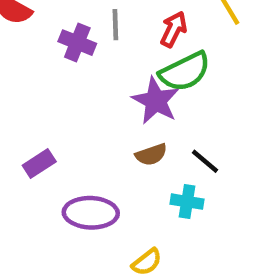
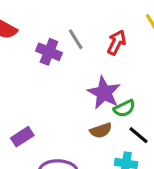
gray line: (115, 25) -> (76, 39), turned -30
green semicircle: (185, 72) -> (124, 108), moved, size x0.6

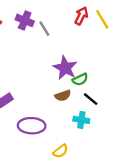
red arrow: (117, 42) -> (81, 16), moved
purple cross: (49, 52) -> (25, 20), moved

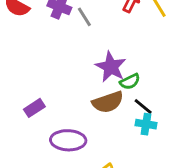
brown semicircle: (63, 96) -> (108, 102), size x1.5
cyan cross: (81, 120) -> (146, 124), moved

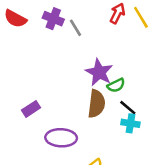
brown semicircle: (108, 102) -> (96, 104), turned -64

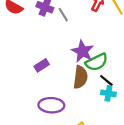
green semicircle: (116, 85) -> (97, 62), size x1.5
purple rectangle: (31, 109) -> (42, 65), moved

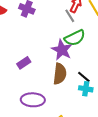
gray line: (63, 15) -> (70, 16), moved
green semicircle: (97, 62) -> (75, 38), moved

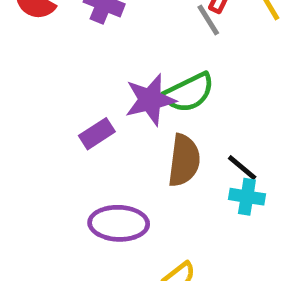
green semicircle: (75, 38) -> (189, 93), moved
purple star: (62, 50) -> (150, 100), moved, turned 30

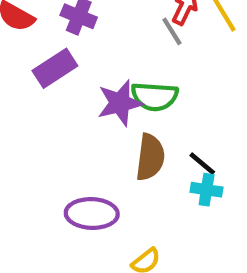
green semicircle: (189, 93) -> (155, 96), turned 30
purple rectangle: (97, 134) -> (55, 68), moved, size x1.4

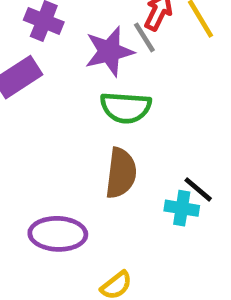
purple star: (120, 103) -> (109, 51), moved
black line: (202, 164) -> (198, 189), moved

